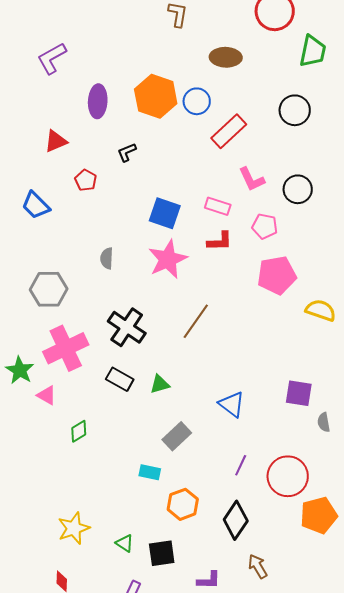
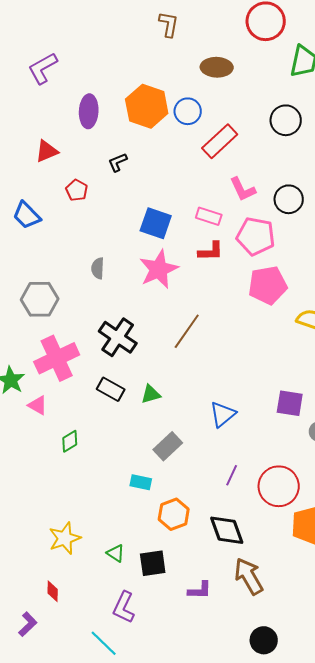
pink pentagon: (265, 226) -> (256, 236), size x1.5
blue triangle: (232, 404) -> (223, 414), turned 44
black diamond: (236, 520) -> (227, 530), turned -54
brown arrow: (258, 566) -> (249, 576), size x1.5

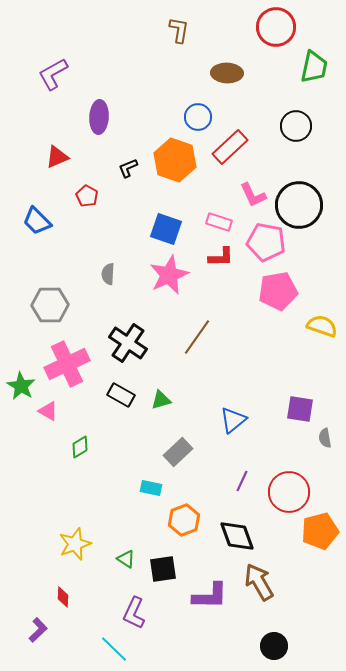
orange hexagon: (147, 106) -> (175, 160), moved
black circle: (289, 199) -> (299, 205), size x1.6
purple L-shape: (200, 590) -> (210, 596), size x1.5

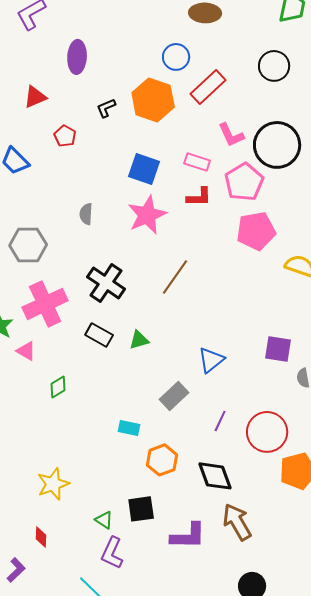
pink pentagon: (266, 242) -> (244, 182), turned 30
gray rectangle: (178, 452) -> (174, 396), moved
green triangle: (126, 559) -> (104, 520), moved

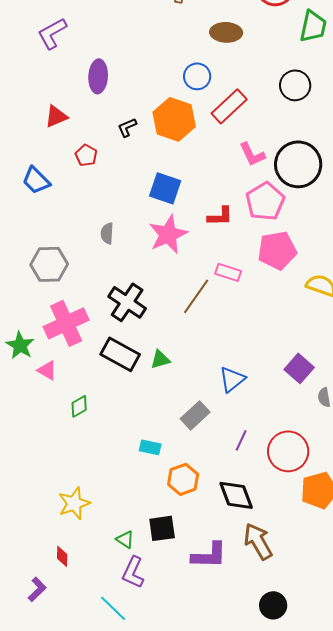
pink rectangle: (197, 162) -> (228, 272), moved
black rectangle: (99, 335) -> (120, 354), size x1.4
purple square: (278, 349) -> (299, 368), turned 32

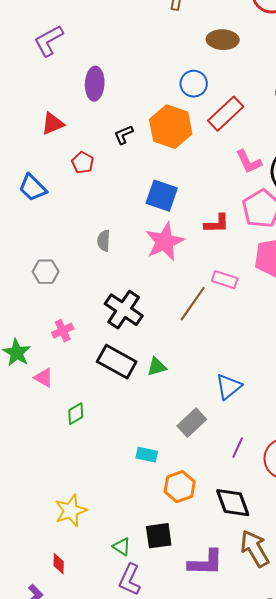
gray hexagon: (49, 264) -> (46, 272), size x0.7
pink cross: (66, 323) -> (63, 331), size x0.5

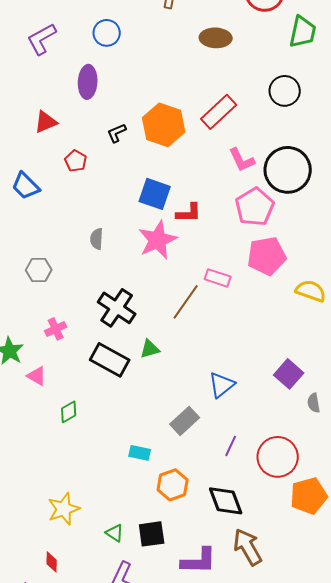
blue circle: (194, 84) -> (107, 33), moved
red L-shape: (217, 224) -> (189, 213), moved
green triangle: (157, 367) -> (150, 349), moved
green triangle: (122, 547) -> (115, 533), moved

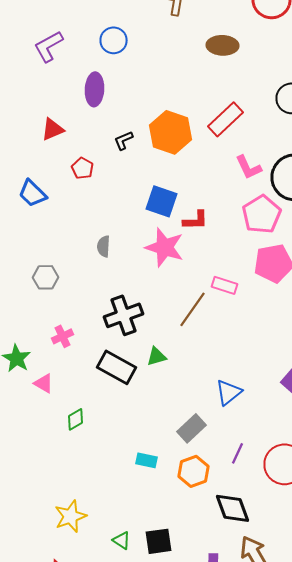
pink star: (158, 240) -> (164, 247), turned -30
black cross: (117, 308) -> (124, 315), turned 36
orange hexagon: (173, 485) -> (194, 471), moved

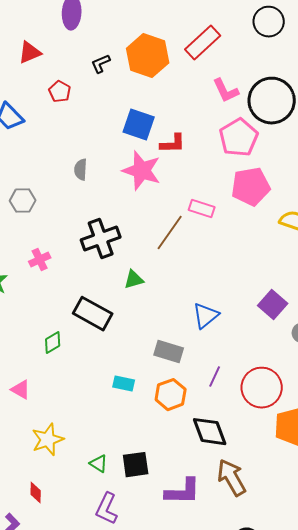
black rectangle: (116, 367) -> (93, 314), moved
pink triangle: (44, 383) -> (21, 390), moved
gray rectangle: (192, 428) -> (169, 352), turned 60

